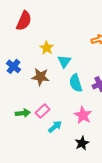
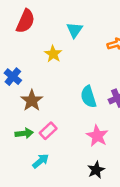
cyan triangle: (64, 61) -> (75, 30), moved
brown star: (40, 77) -> (32, 101), moved, turned 30
cyan arrow: (55, 127) -> (41, 161), moved

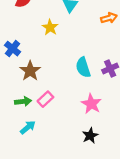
cyan arrow: (41, 161) -> (28, 127), moved

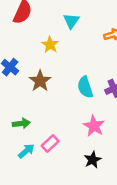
brown star: (30, 71) -> (40, 81), moved
pink rectangle: (45, 99) -> (50, 143), moved

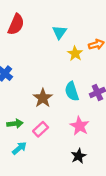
yellow star: (50, 45) -> (75, 53), moved
brown star: (40, 81) -> (43, 98), moved
pink rectangle: (50, 143) -> (41, 129), moved

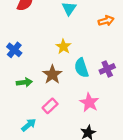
yellow star: (75, 53) -> (63, 46), moved
green arrow: (15, 124) -> (24, 82), moved

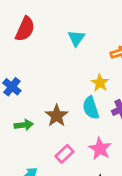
yellow star: (63, 46) -> (100, 83), moved
pink rectangle: (50, 106) -> (64, 154), moved

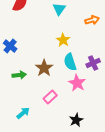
yellow star: (100, 83) -> (63, 40), moved
pink star: (100, 149) -> (77, 83), moved

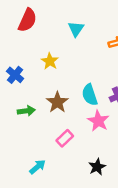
yellow star: (63, 40) -> (50, 61), moved
cyan arrow: (23, 113) -> (37, 167), moved

